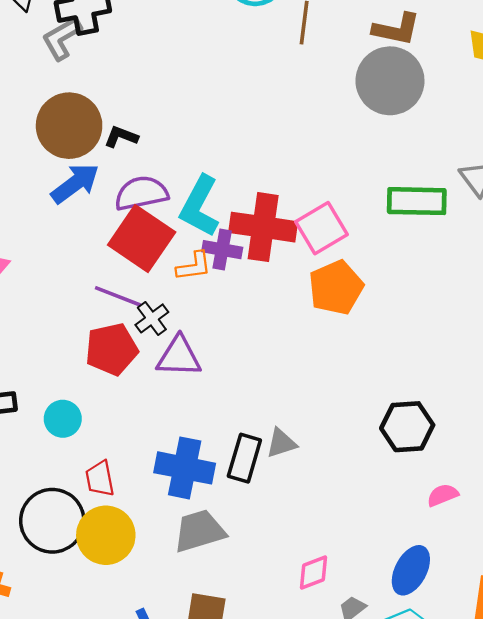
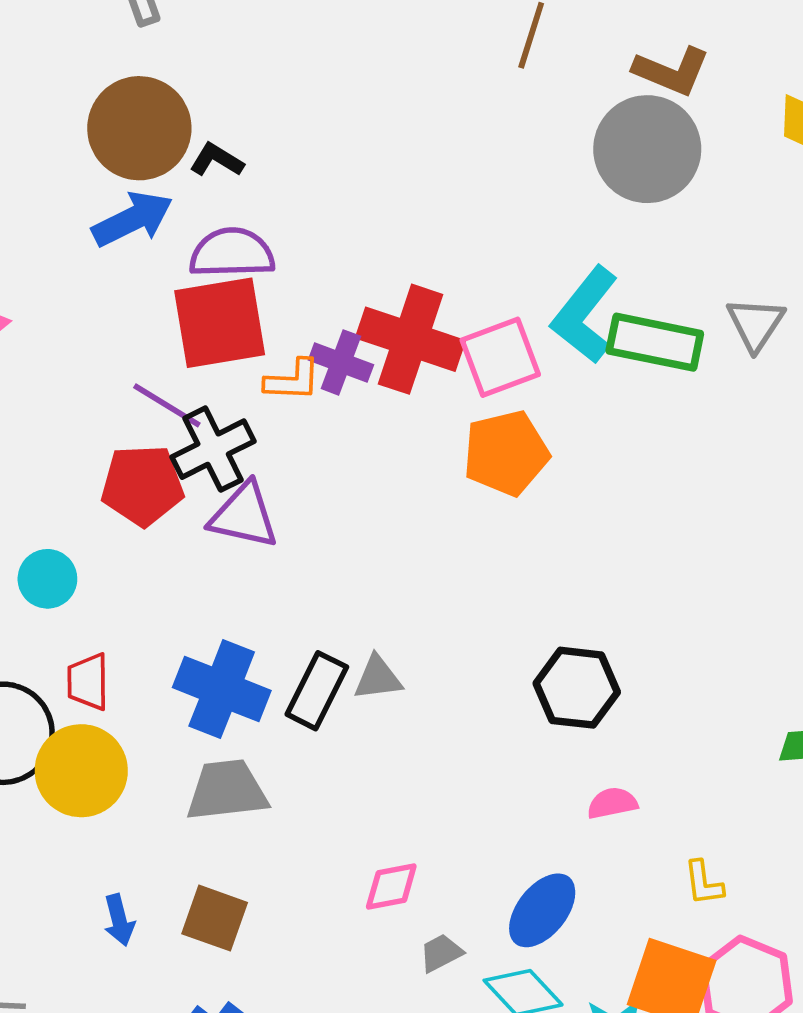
cyan L-shape: (200, 206) -> (585, 315), moved
red square: (142, 238) -> (220, 323), turned 36
black cross: (152, 318) -> (213, 449), size x1.5

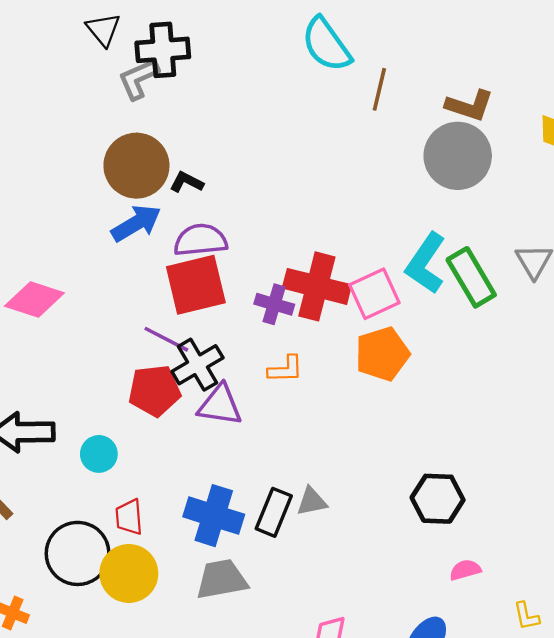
green rectangle: (655, 342) -> (471, 277), turned 52
orange L-shape: (293, 380) -> (286, 369), moved

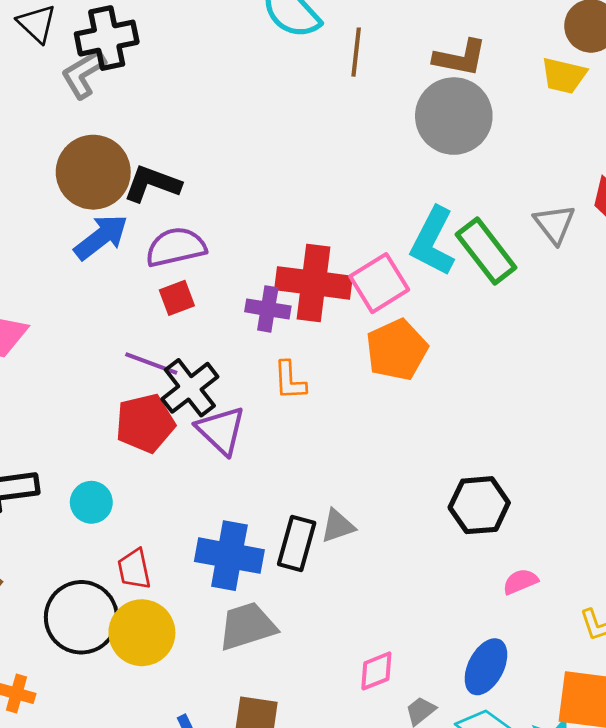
black L-shape: (187, 182) -> (152, 184), size x1.5
red square: (196, 285) -> (177, 298), size x0.5
orange L-shape: (286, 369) -> (290, 381), turned 96
purple triangle: (220, 405) -> (221, 430), turned 42

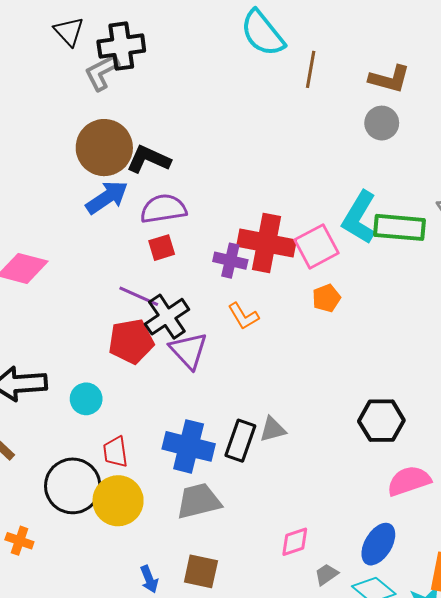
gray circle: (454, 116) -> (382, 123), size x0.6
green rectangle: (486, 251) -> (399, 227), turned -51
orange pentagon: (397, 350) -> (326, 298), size x0.6
orange L-shape: (290, 381) -> (243, 316), turned -32
pink semicircle: (520, 582) -> (409, 481), size x1.6

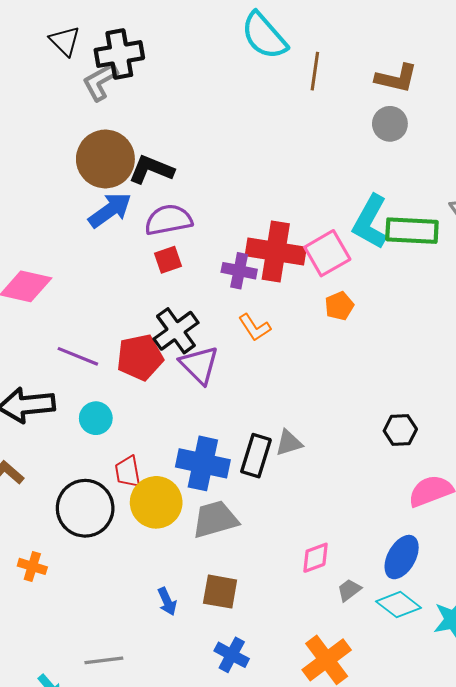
purple line: (139, 296) -> (78, 356), moved
black hexagon: (381, 421) -> (400, 430), size x0.7
yellow circle: (118, 501) -> (156, 502), moved

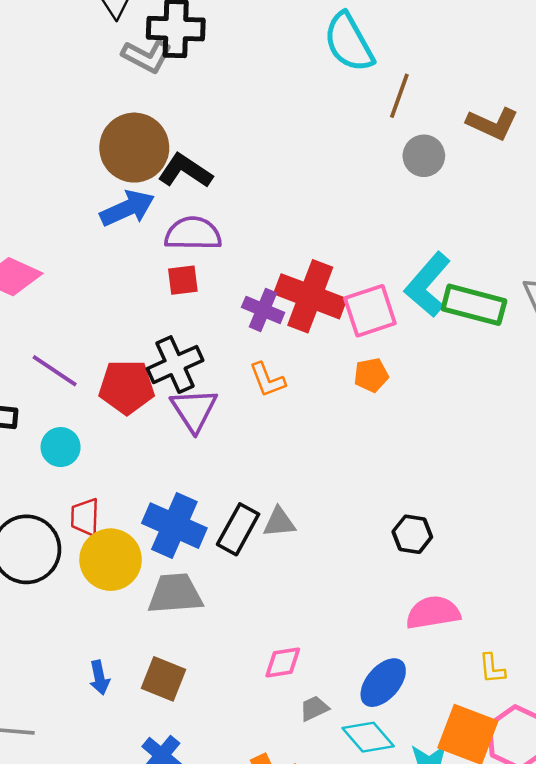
gray L-shape: (100, 82) -> (147, 56), turned -135
gray circle: (390, 124) -> (424, 156), moved

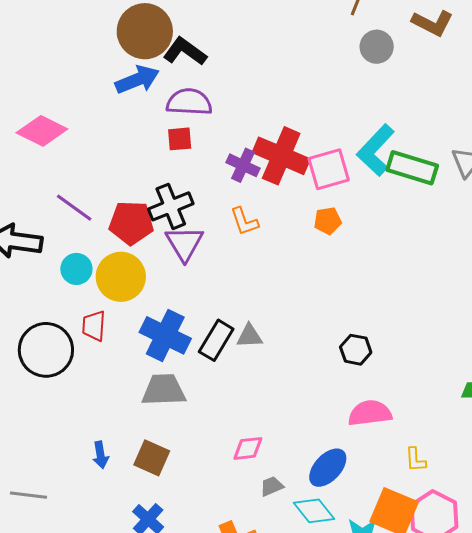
yellow circle: (111, 560) -> (121, 277), moved

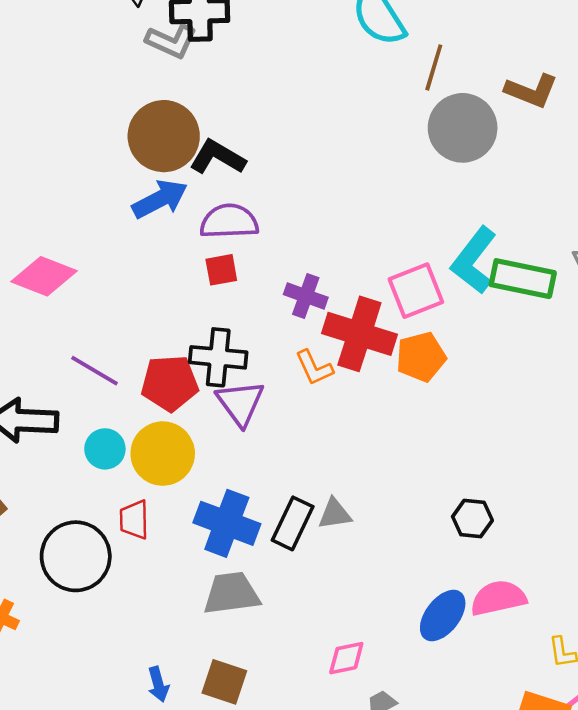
gray circle: (377, 47) -> (463, 128), size x1.6
red cross: (281, 156) -> (359, 334), moved
black cross: (171, 206) -> (218, 357), turned 33
orange pentagon: (328, 221) -> (421, 357), size x1.4
blue ellipse: (328, 468) -> (443, 616), moved

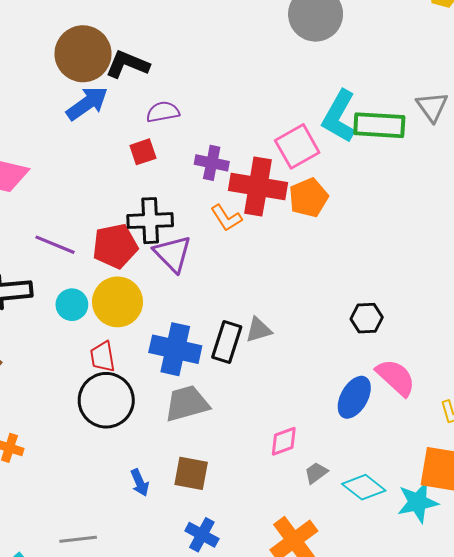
purple semicircle: (229, 221) -> (163, 112), moved, size x0.7
black circle: (76, 556) -> (106, 400), moved
pink semicircle: (498, 598) -> (396, 377), turned 63

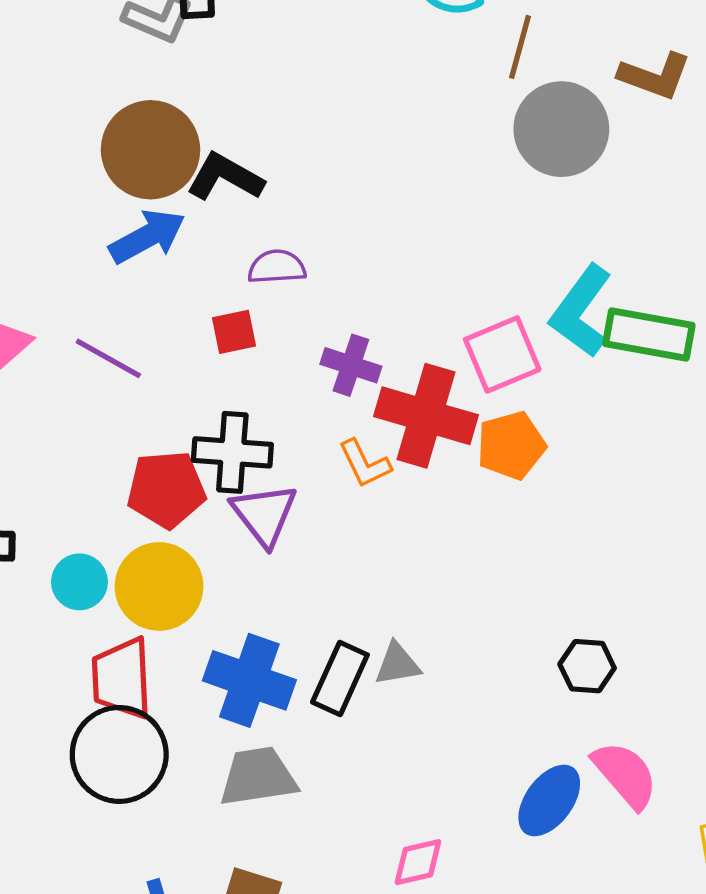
purple line: (55, 245) -> (108, 358), moved
red trapezoid: (103, 357) -> (122, 678), size x1.5

